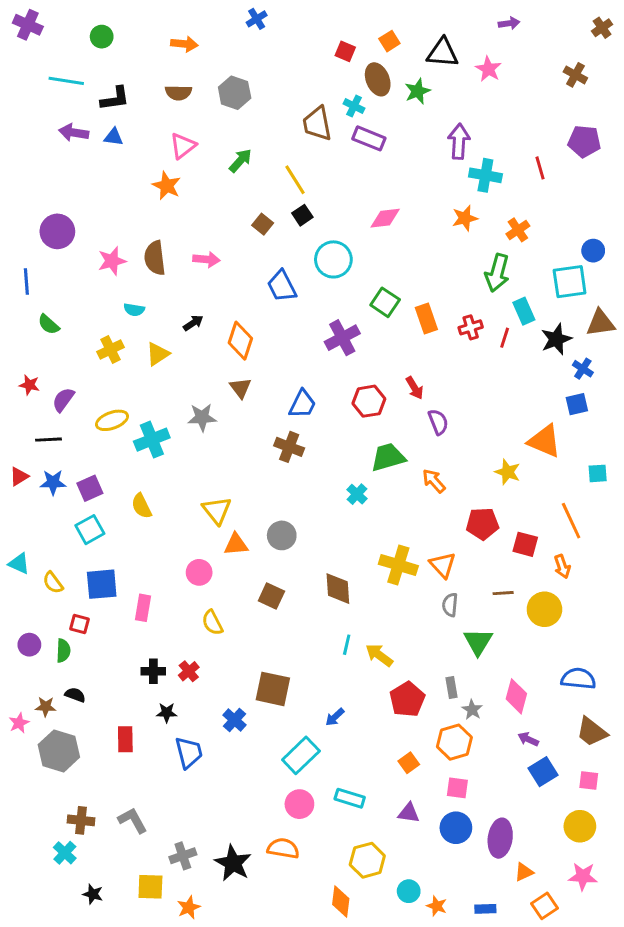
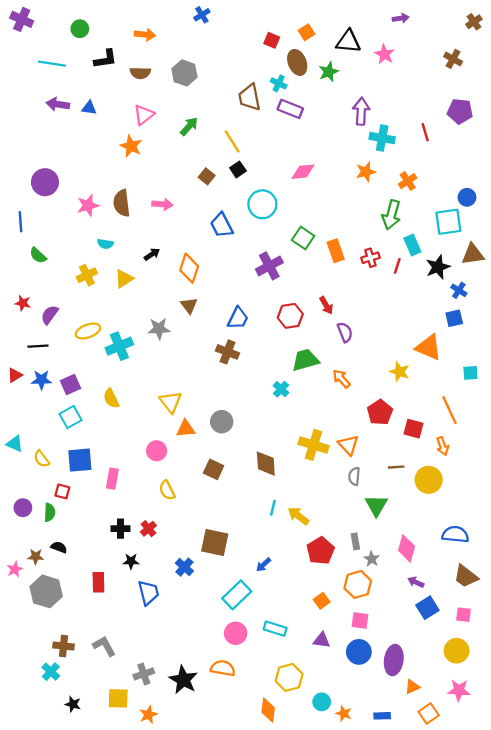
black L-shape: (115, 99) -> (105, 59), moved
red pentagon: (482, 524) -> (380, 412), turned -30

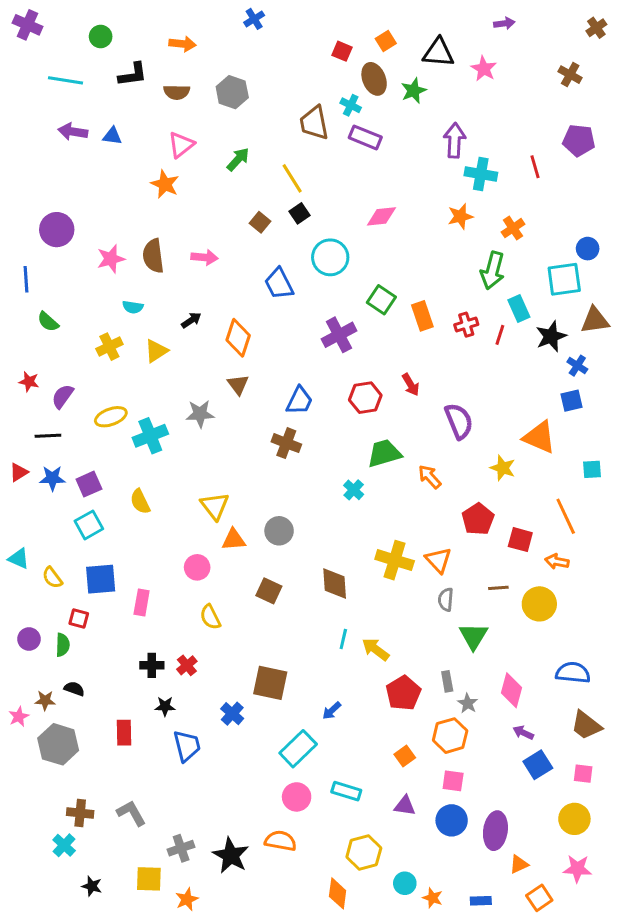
purple semicircle: (345, 332) -> (459, 421), moved, size x1.4
orange arrow: (443, 446) -> (557, 562), turned 120

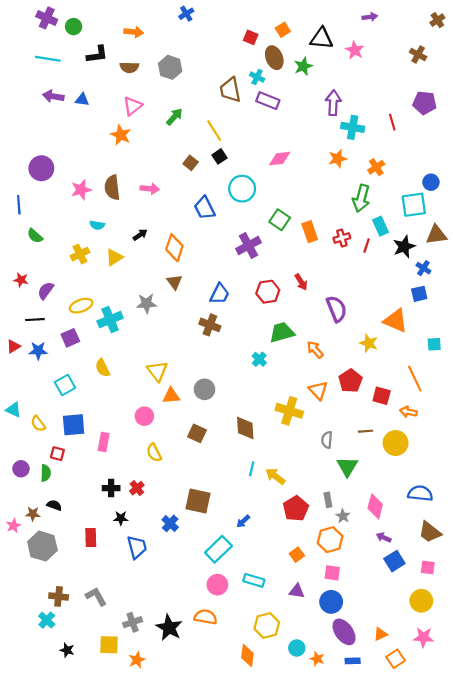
purple cross: (27, 25) -> (47, 18), moved
purple square: (89, 484) -> (70, 338), moved
orange triangle: (438, 560) -> (318, 390), moved
purple ellipse: (495, 831) -> (344, 632), moved, turned -44

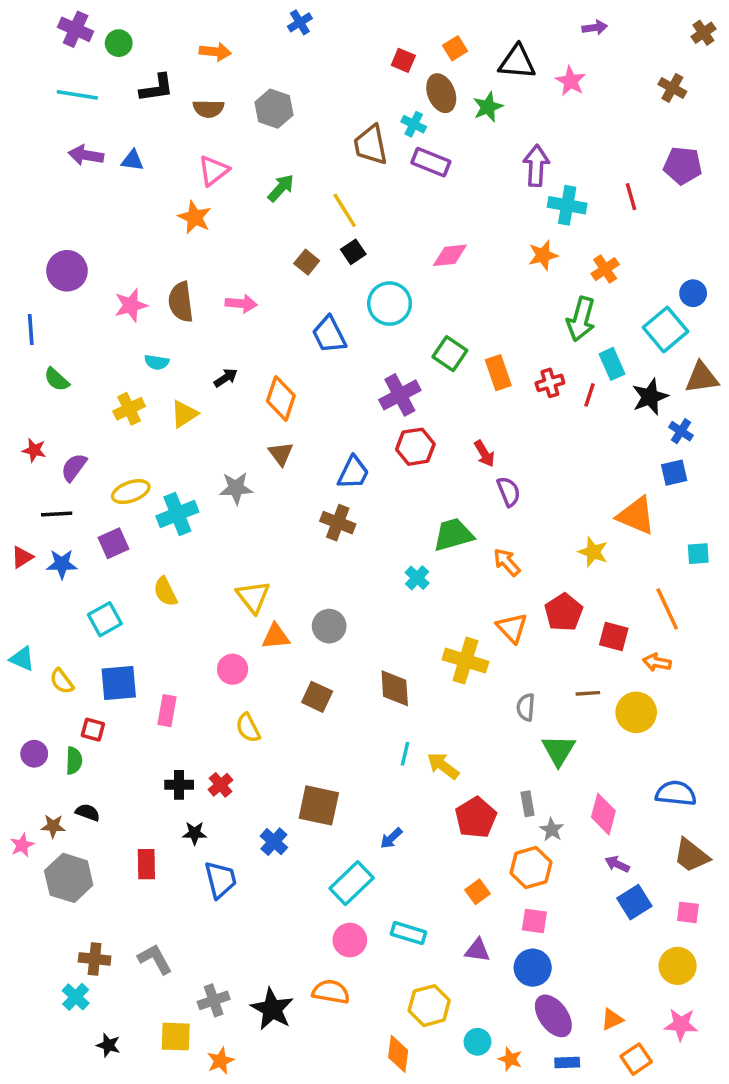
cyan square: (414, 205) -> (665, 329), turned -32
red hexagon: (268, 292) -> (415, 447), moved
purple semicircle: (337, 309) -> (509, 492), moved, size x0.7

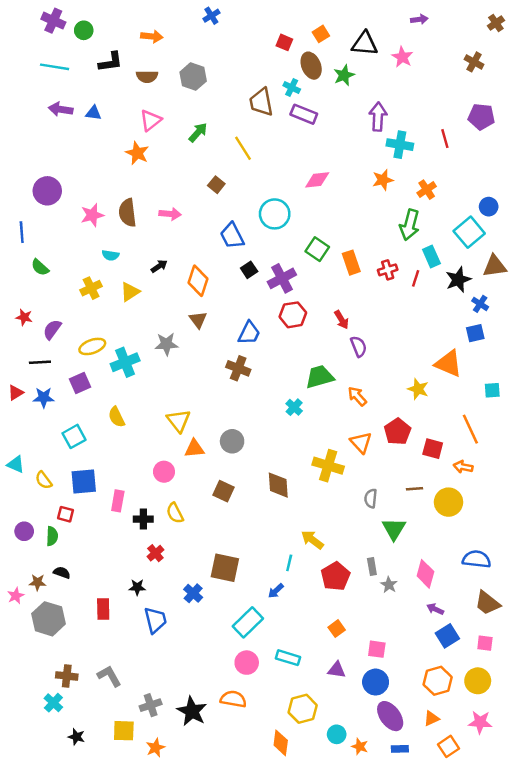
black square: (353, 252) -> (249, 270), moved
cyan line: (405, 754) -> (289, 563), moved
black cross: (179, 785) -> (143, 519), moved
orange hexagon: (531, 868) -> (438, 681), moved

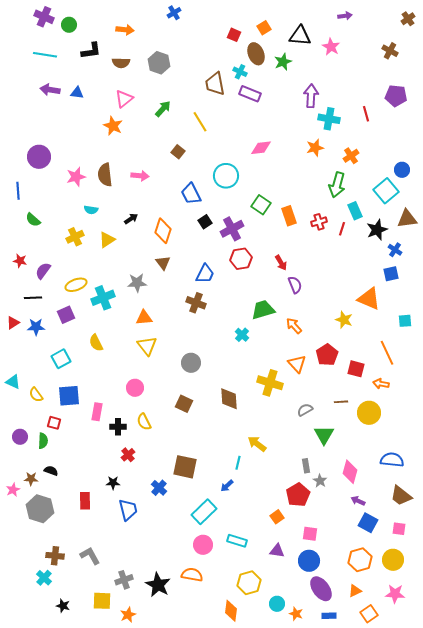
orange triangle: (194, 449) -> (144, 318), moved
gray semicircle: (371, 498) -> (305, 410), turned 56
red pentagon: (335, 576) -> (298, 495), moved
blue square: (447, 636) -> (368, 523), turned -30

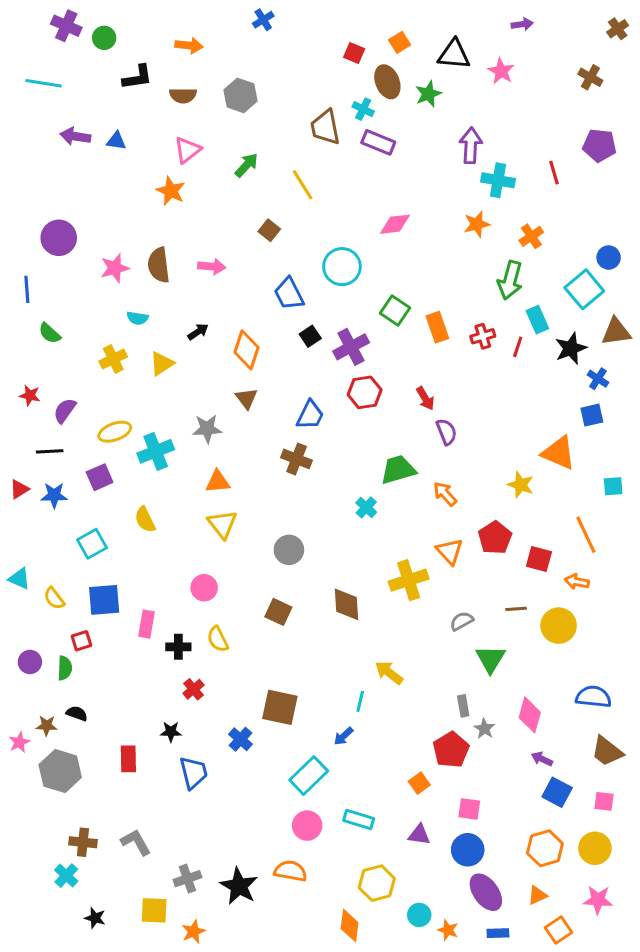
cyan line: (45, 55) -> (44, 83), moved
yellow cross: (270, 383) -> (409, 580), turned -35
red square: (54, 423) -> (81, 641), turned -32

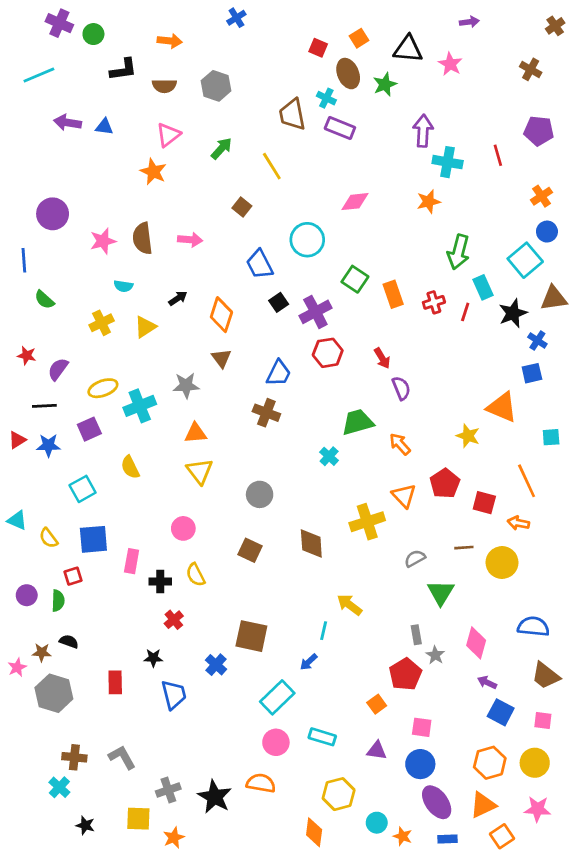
cyan line: (44, 83) -> (39, 75), turned -32
orange cross: (531, 236) -> (542, 196), moved
orange triangle: (537, 895) -> (483, 805), size x1.5

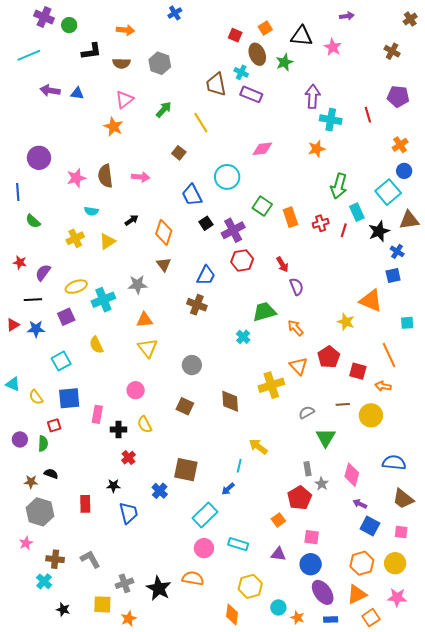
pink star: (17, 667) -> (26, 543), moved

